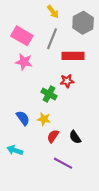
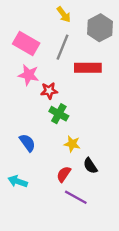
red star: (67, 81) -> (49, 91), moved
yellow star: (44, 119) -> (72, 144), moved
red semicircle: (53, 136) -> (64, 174), moved

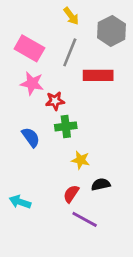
green cross: (59, 114) -> (66, 126), turned -36
blue semicircle: (27, 143) -> (31, 137), moved
black semicircle: (90, 166) -> (101, 184), turned 112

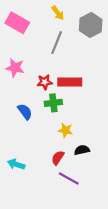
pink rectangle: (29, 48) -> (17, 23), moved
red rectangle: (98, 75) -> (70, 82), moved
pink star: (32, 83) -> (15, 68), moved

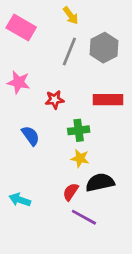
gray hexagon: (91, 25) -> (104, 48), moved
red rectangle: (70, 82) -> (108, 100), moved
green cross: (53, 103) -> (79, 130), moved
black semicircle: (82, 150) -> (100, 182), size x1.5

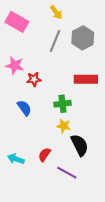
red star: (55, 100) -> (34, 79), moved
black semicircle: (100, 182) -> (80, 145), turned 75
red semicircle: (71, 192) -> (44, 155), moved

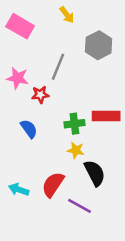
gray line: (55, 41) -> (58, 67), moved
red rectangle: (86, 79) -> (106, 116), moved
red semicircle: (44, 155) -> (53, 184), size x1.5

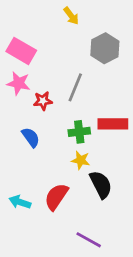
pink rectangle: (20, 26) -> (21, 51), moved
gray line: (58, 67) -> (75, 87), moved
purple line: (80, 206) -> (89, 240), moved

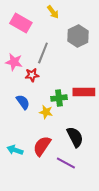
pink rectangle: (21, 51) -> (21, 23), moved
gray line: (75, 87) -> (43, 53), moved
yellow star: (81, 160) -> (46, 112), moved
purple line: (89, 240) -> (66, 163), moved

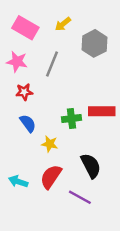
yellow arrow: (53, 12) -> (63, 24), moved, turned 88
pink star: (14, 62) -> (17, 62), moved
red star: (32, 75) -> (24, 92), moved
yellow star: (46, 112) -> (50, 144), moved

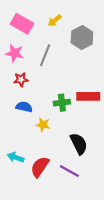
blue semicircle: (28, 123) -> (24, 107), turned -42
red semicircle: (51, 177) -> (40, 167), moved

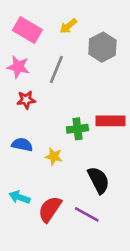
blue semicircle: (24, 107) -> (22, 145), moved

